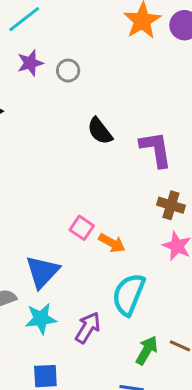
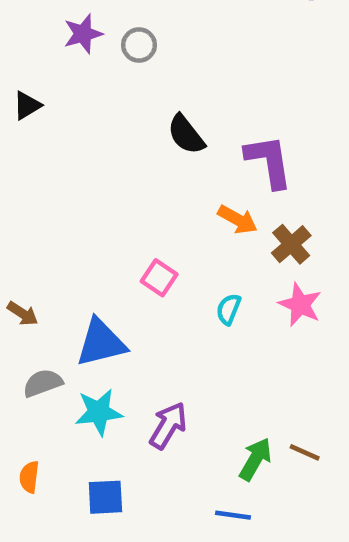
brown cross: (171, 205) -> (291, 244), turned 32
orange arrow: (112, 243) -> (237, 220), moved
blue triangle: (42, 272) -> (101, 343), turned 33
cyan semicircle: (129, 294) -> (229, 309), moved, size x0.5

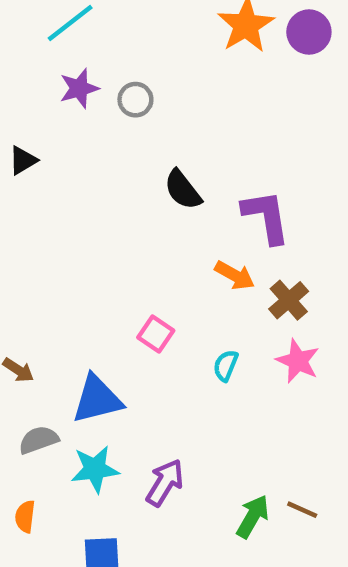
orange semicircle: (29, 477) -> (25, 516), moved

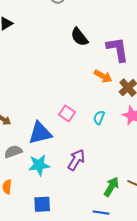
pink square: (156, 334) -> (67, 113), moved
purple arrow: (165, 483) -> (76, 160), moved

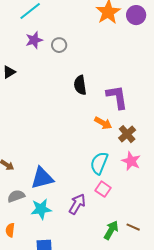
black semicircle: (79, 37) -> (80, 85), turned 30
pink square: (67, 113) -> (103, 189), moved
cyan semicircle: (99, 118) -> (99, 163), size x1.6

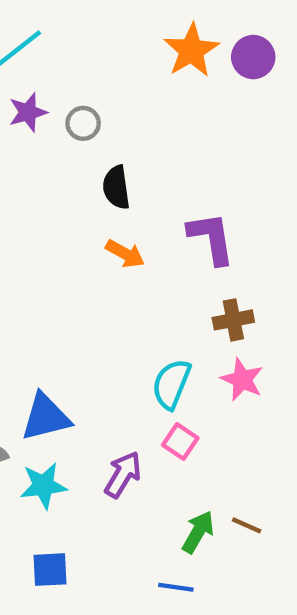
black semicircle: (80, 85) -> (116, 187), moved
orange arrow: (103, 123) -> (125, 254), moved
brown cross: (127, 134) -> (233, 320), turned 30

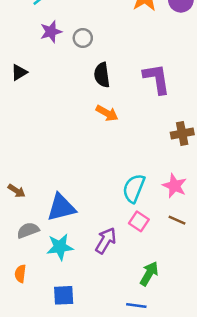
purple L-shape: (211, 238) -> (157, 79), moved
brown cross: (233, 320) -> (182, 134), moved
brown line: (247, 525) -> (177, 220), moved

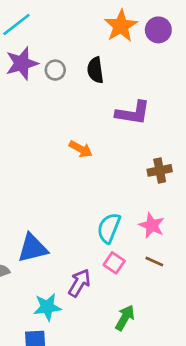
purple star: (51, 32) -> (22, 63), size x1.4
black semicircle: (102, 75) -> (95, 70), moved
purple L-shape: (157, 79) -> (133, 113), turned 108
cyan star: (60, 247) -> (47, 307), moved

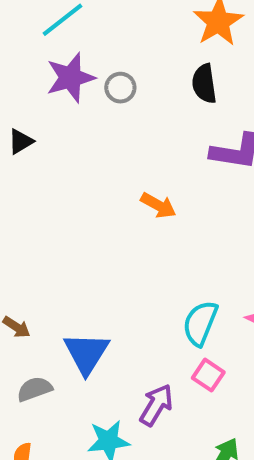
black semicircle: (95, 70) -> (204, 84), moved
blue triangle: (32, 248) -> (86, 353), turned -44

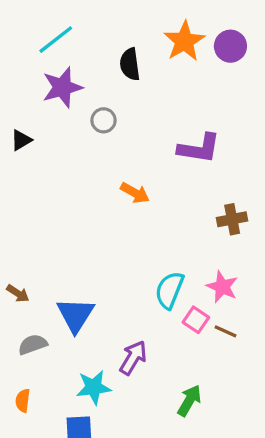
black semicircle: (204, 84) -> (130, 64), moved
gray circle: (120, 88) -> (104, 120), moved
pink square: (208, 375) -> (196, 320), moved

